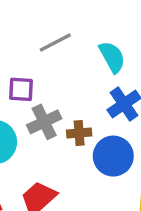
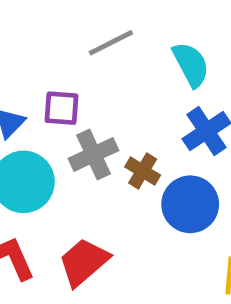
brown cross: (79, 133) -> (143, 171), turned 35

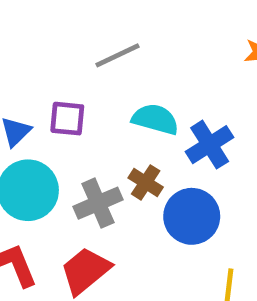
cyan semicircle: (191, 64) -> (155, 119), moved, turned -48
gray cross: (93, 154) -> (98, 203), moved

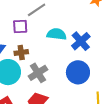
purple square: (67, 119) -> (20, 27), moved
brown cross: (146, 182) -> (21, 53), moved, turned -32

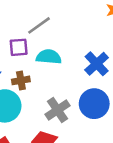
cyan semicircle: (57, 34) -> (49, 57), moved
gray cross: (38, 73) -> (57, 110), moved

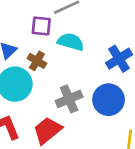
brown cross: (21, 80) -> (37, 61), turned 30

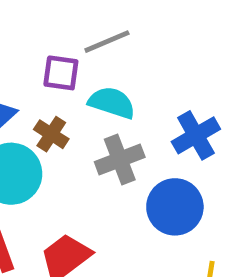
gray cross: (69, 99) -> (120, 160), moved

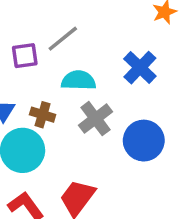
purple square: (61, 73) -> (25, 56), moved
blue cross: (196, 135) -> (140, 68), moved

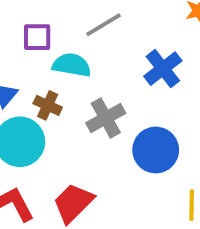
gray line: (63, 39) -> (103, 25), moved
cyan semicircle: (79, 80) -> (72, 65), moved

